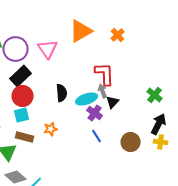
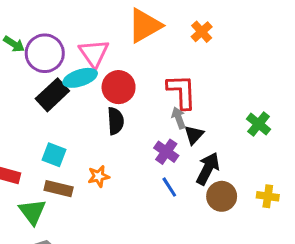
red circle: (23, 96) -> (119, 87), moved
cyan ellipse: (87, 99) -> (80, 78), moved
cyan square: (22, 115) -> (54, 155), turned 35
black arrow: (159, 124) -> (208, 169), moved

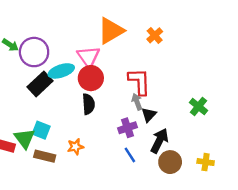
pink triangle: (94, 53) -> (88, 57), moved
purple cross: (166, 152) -> (127, 128), turned 36
green triangle: (32, 212) -> (25, 138), moved

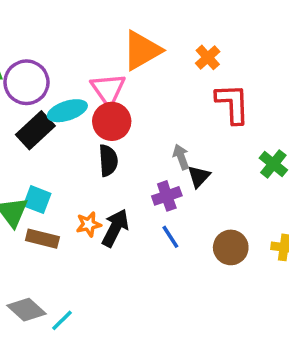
red L-shape: (139, 82) -> (233, 104), moved
black arrow: (159, 141) -> (115, 228), moved

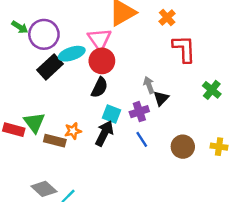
black semicircle: (108, 160) -> (99, 87), turned 30
cyan square: (37, 200) -> (112, 114), moved
orange star: (89, 224) -> (73, 131), moved

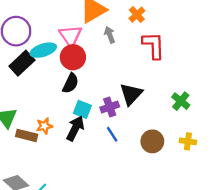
gray arrow: (149, 85) -> (110, 35), moved
green cross: (212, 90) -> (181, 101), moved
black triangle: (161, 98) -> (131, 94), size x1.5

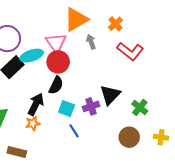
red L-shape: (154, 45) -> (130, 51), turned 130
green cross: (181, 101) -> (140, 108), moved
black arrow: (75, 128) -> (36, 104), moved
blue line: (112, 134) -> (74, 131), moved
brown rectangle: (27, 135) -> (17, 152), moved

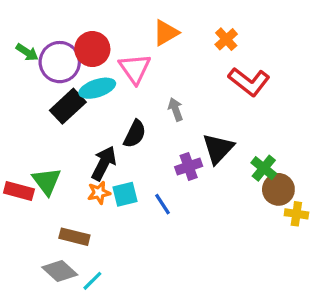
orange triangle: (76, 19) -> (166, 33), size x0.7
gray arrow: (91, 42) -> (176, 109), moved
red circle: (58, 62) -> (92, 49), moved
cyan square: (67, 109) -> (125, 194), moved, turned -35
brown circle: (129, 137) -> (278, 189), moved

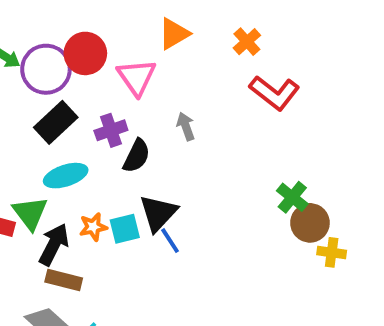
cyan ellipse: (97, 88) -> (66, 176), moved
black triangle: (218, 149) -> (158, 213), moved
black arrow: (104, 163) -> (54, 245), moved
purple cross: (189, 167) -> (111, 130), moved

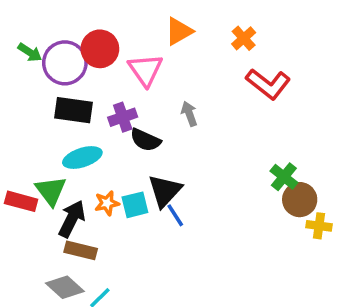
black rectangle: (56, 122) -> (74, 110), turned 51
black semicircle: (137, 156) -> (145, 140), turned 88

